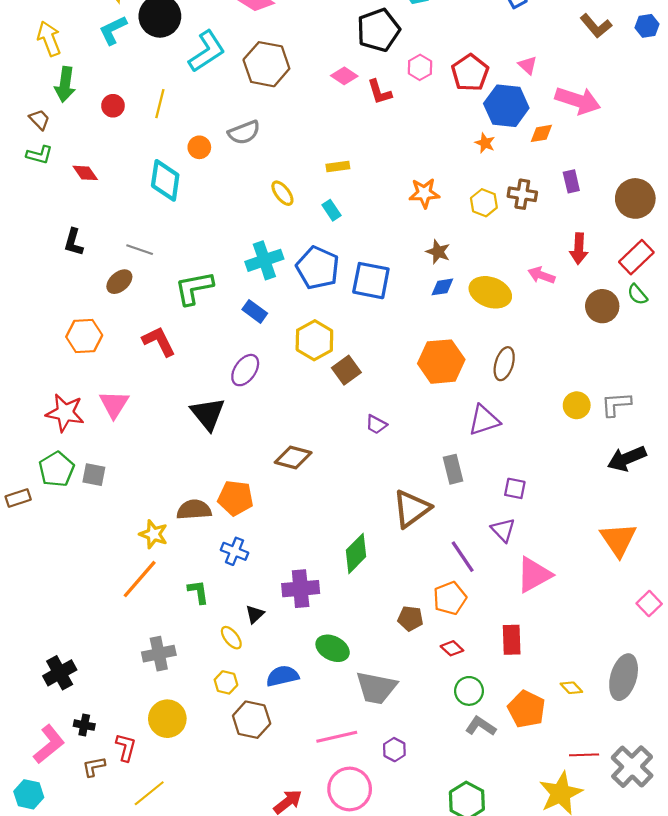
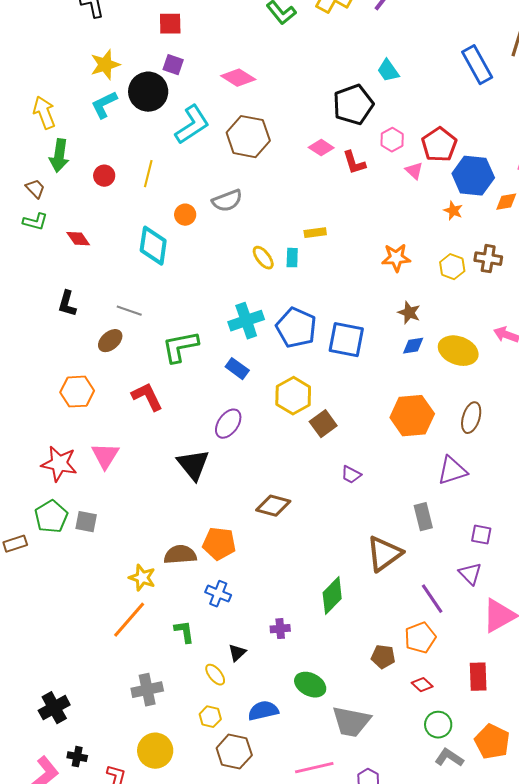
pink triangle: (528, 65) -> (414, 171), moved
cyan rectangle: (331, 210) -> (292, 258), moved, turned 36
purple cross: (301, 589) -> (280, 629), size x0.6

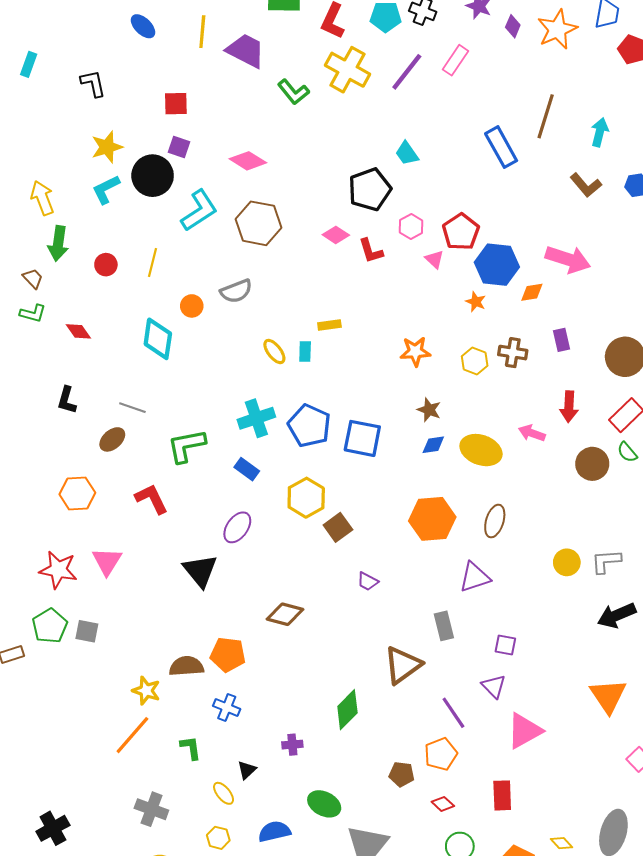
gray cross: (147, 690) -> (151, 809), turned 32

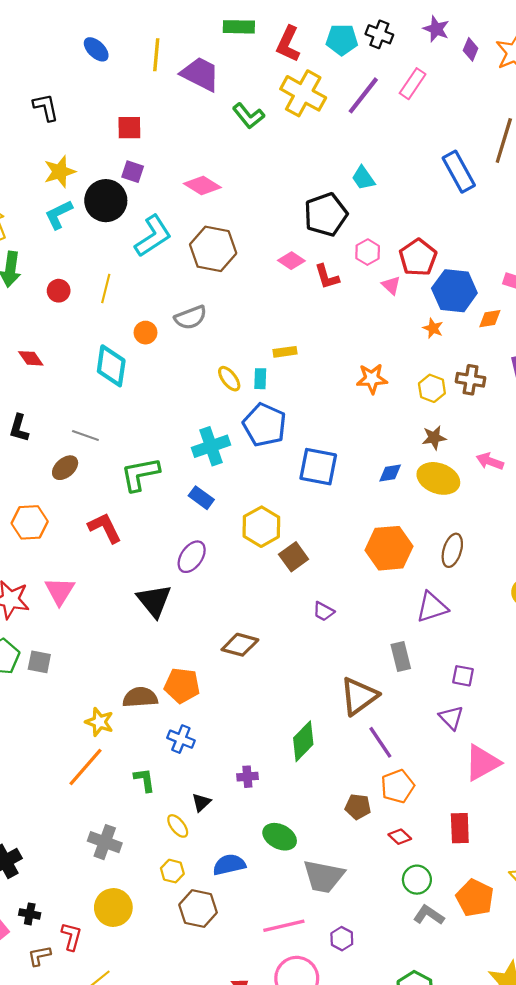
brown star: (429, 410) -> (434, 438), moved, turned -30
blue pentagon: (309, 426) -> (265, 425), moved
purple line: (453, 713) -> (380, 742), moved

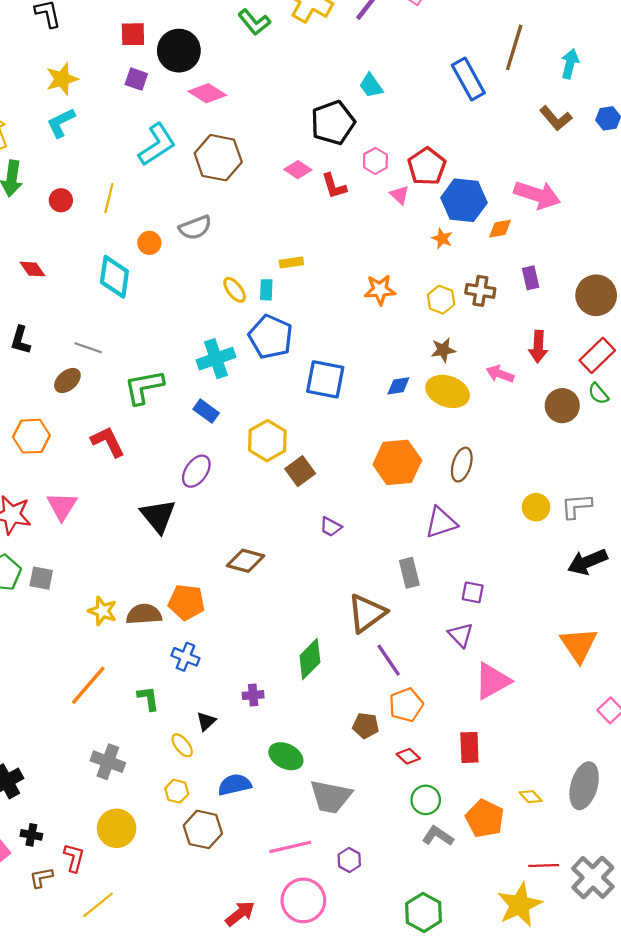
black circle: (106, 201) -> (179, 51), moved
yellow star: (99, 722) -> (102, 611), moved

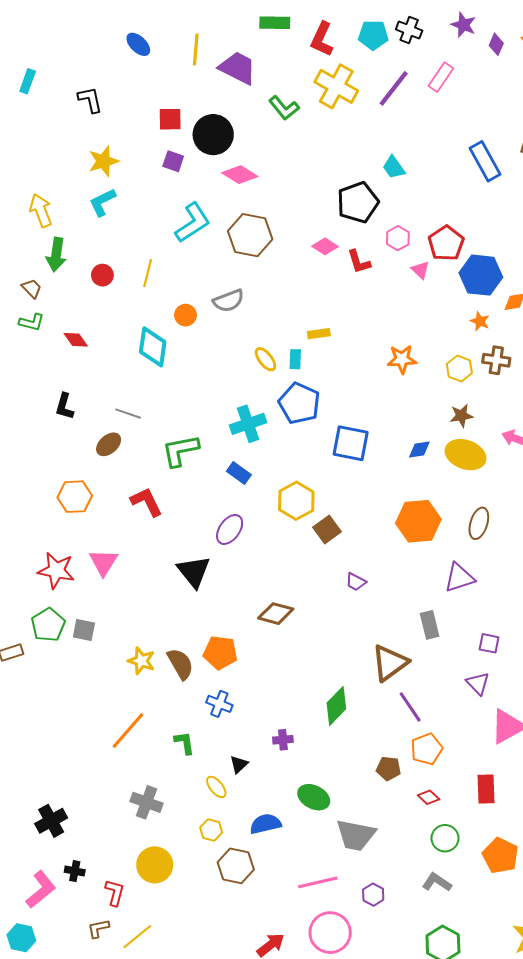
orange star: (442, 238) -> (480, 321), moved
brown semicircle: (144, 614) -> (180, 664), turned 64
gray L-shape: (438, 836) -> (437, 882), moved
brown L-shape: (41, 877) -> (98, 928), moved

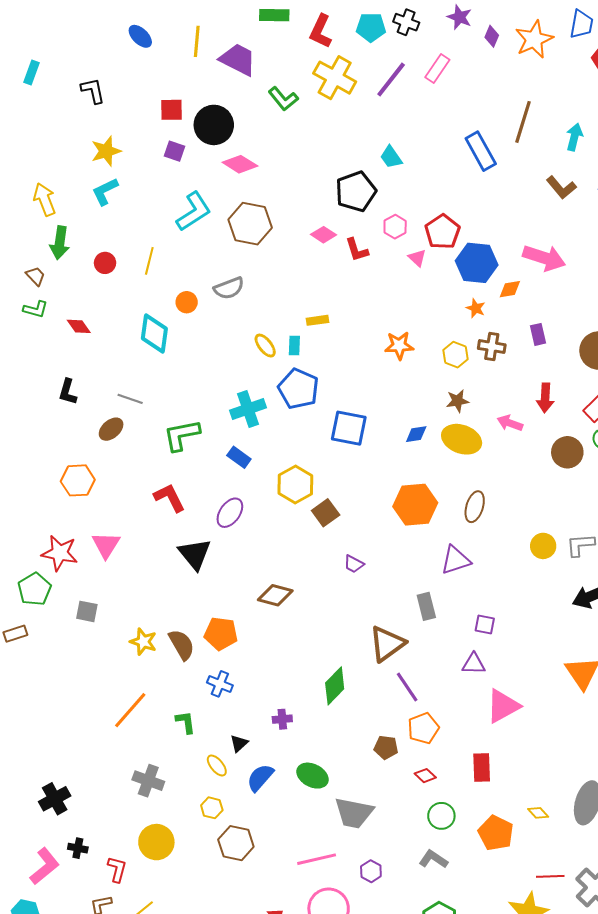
red L-shape: (147, 502) -> (169, 498), moved
green pentagon: (48, 625) -> (35, 589), moved
purple triangle: (478, 683) -> (474, 664), turned -45
blue semicircle: (266, 824) -> (260, 778), moved, turned -36

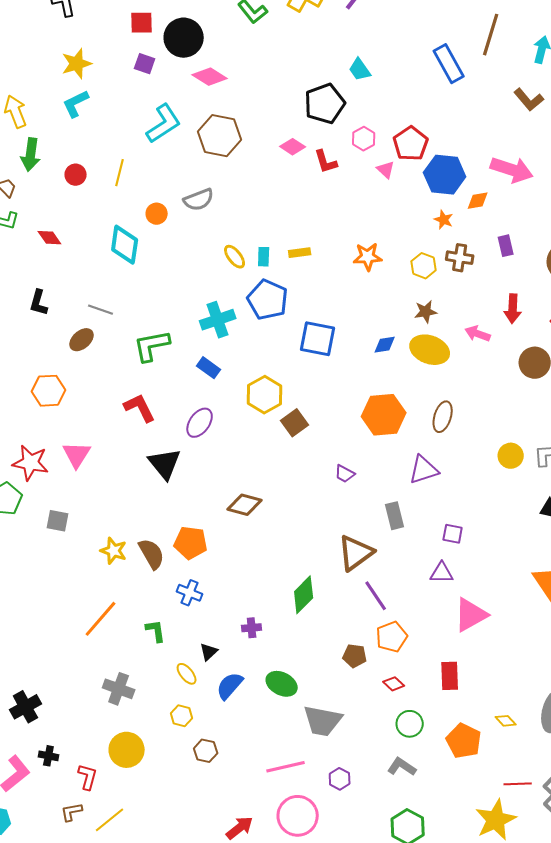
yellow rectangle: (318, 320) -> (300, 253), moved
purple trapezoid: (354, 564) -> (345, 474), moved
brown hexagon: (236, 843) -> (206, 751), size x0.7

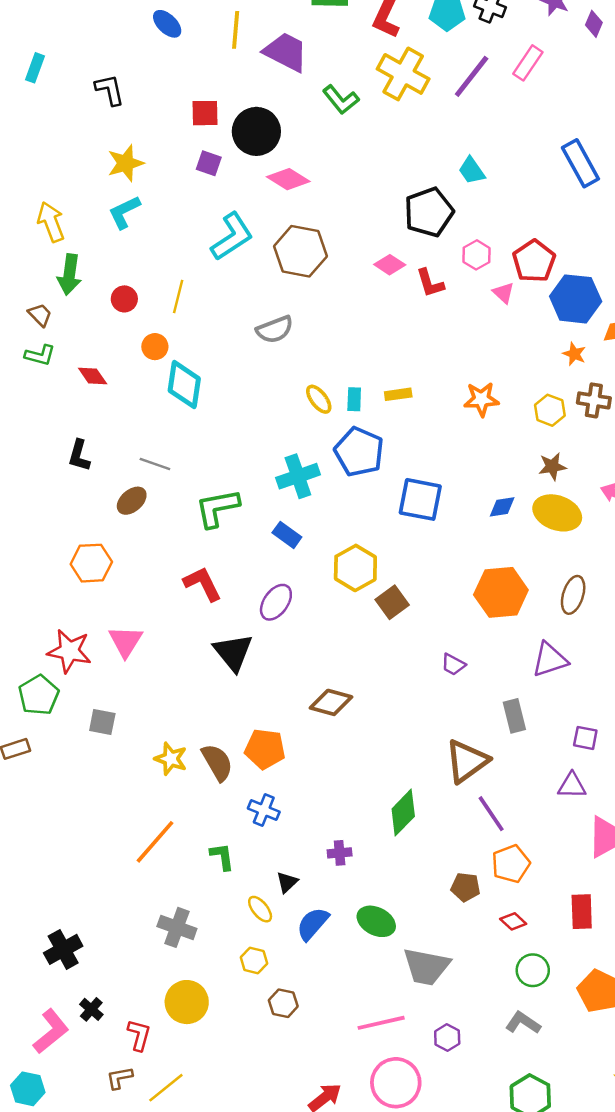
orange circle: (157, 214) -> (155, 347), moved
black cross: (48, 756) -> (91, 1009), turned 30

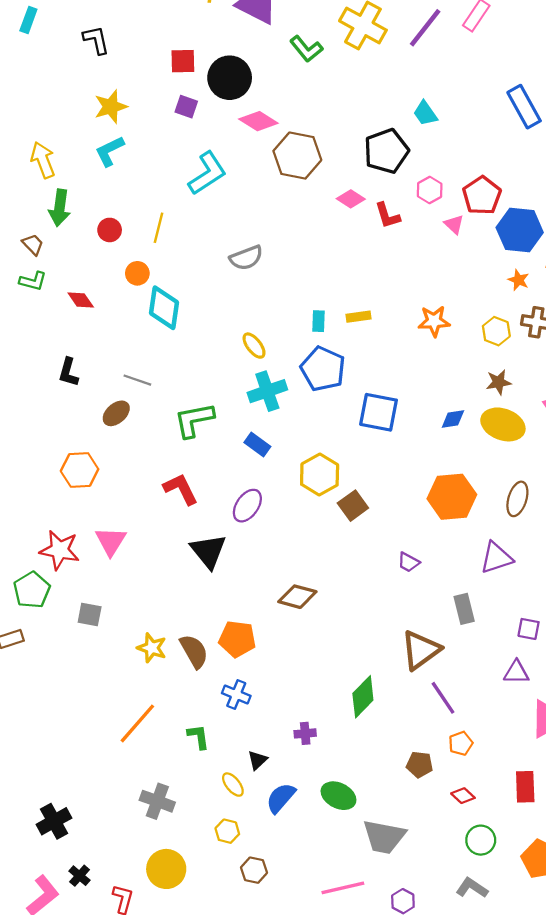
brown hexagon: (300, 251) -> (297, 156), moved
yellow ellipse: (319, 399) -> (254, 346), moved
orange pentagon: (511, 864) -> (461, 743), size x0.7

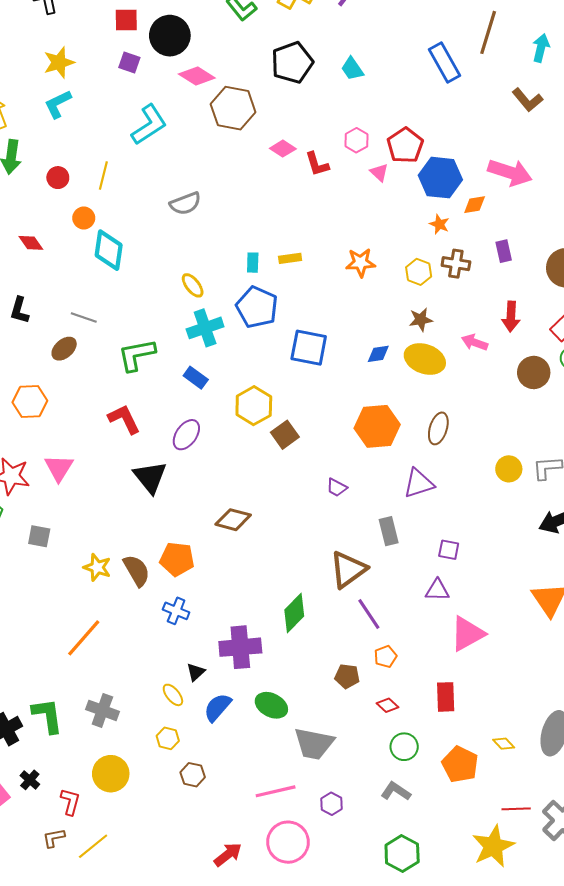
black pentagon: (386, 151) -> (292, 62), moved
purple cross: (305, 733) -> (240, 647), size x2.0
green L-shape: (198, 737) -> (47, 716), moved, size x1.5

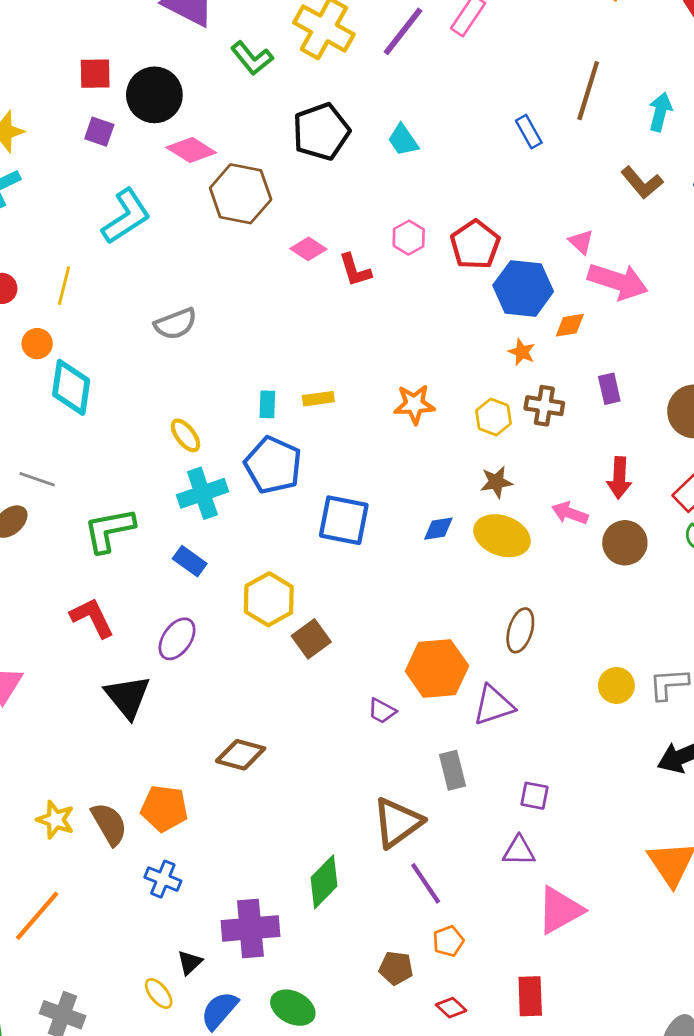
blue rectangle: (445, 62) -> (529, 132), size x0.6
pink triangle: (379, 172) -> (581, 242), moved
brown circle: (534, 372) -> (625, 543), moved
orange hexagon: (377, 426) -> (437, 669), moved

